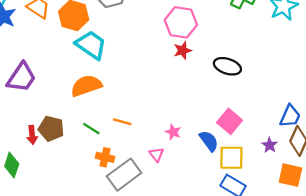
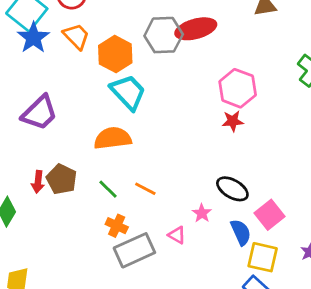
black ellipse: (227, 66) -> (232, 189), moved
pink triangle: (156, 155) -> (177, 235), turned -35

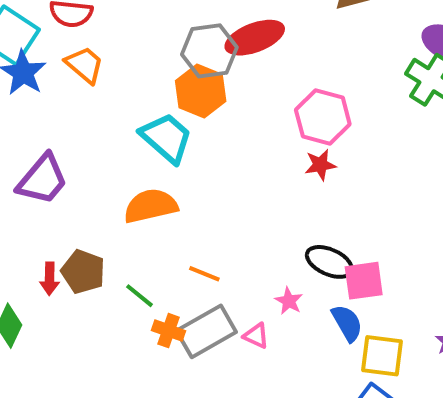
orange hexagon: (115, 54) -> (201, 91), moved
green line: (108, 189) -> (140, 296), moved
pink square: (270, 215) -> (364, 281), moved, turned 36
gray rectangle: (134, 250) -> (206, 331), moved

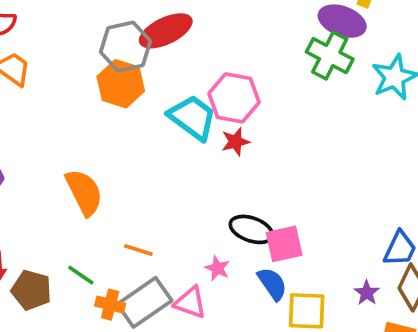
cyan trapezoid: (166, 138) -> (192, 117), moved
orange semicircle: (151, 206) -> (84, 192), turned 81
brown pentagon: (83, 272) -> (31, 290), moved
pink triangle: (256, 336) -> (190, 302), size x1.4

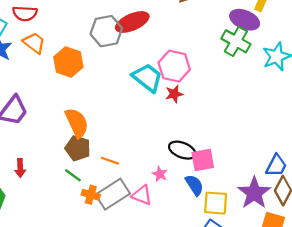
orange hexagon: (121, 84) -> (68, 62), moved
brown pentagon: (31, 290) -> (78, 148), moved
purple star: (367, 293) -> (254, 193), size x2.0

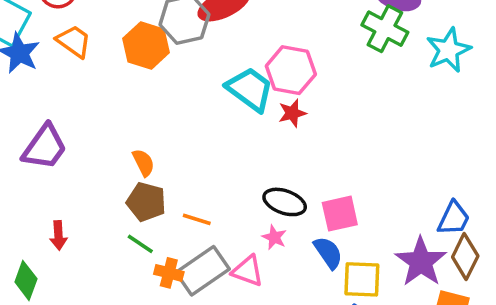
orange hexagon: (68, 62) -> (146, 46), moved
orange semicircle: (77, 123) -> (143, 163), size x0.6
black ellipse: (182, 150) -> (285, 202), moved

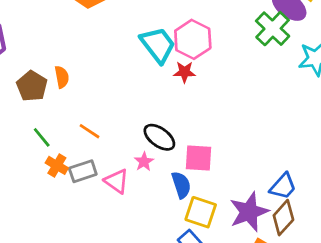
brown pentagon: (146, 202) -> (32, 86), moved
gray rectangle: (203, 271) -> (83, 171), size x0.7

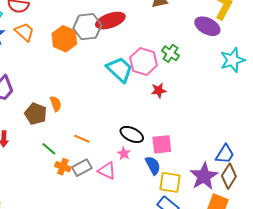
green cross: (273, 29) -> (170, 53), moved, size x0.7
red star: (184, 72) -> (159, 90), moved

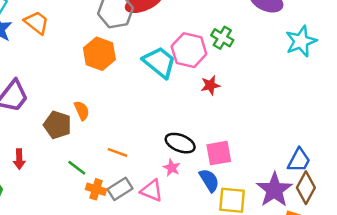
orange hexagon: (64, 39) -> (99, 54), moved

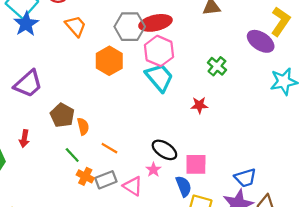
orange trapezoid: (37, 23) -> (76, 26), moved
pink hexagon: (189, 50) -> (159, 51), moved
orange semicircle: (82, 111) -> (83, 126), moved
blue trapezoid: (299, 160) -> (245, 178), moved, turned 35

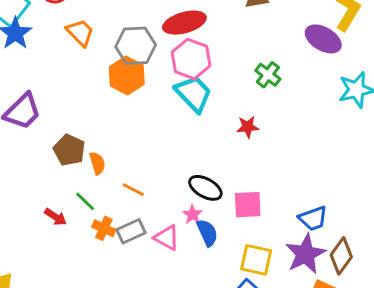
gray hexagon: (130, 27) -> (136, 46), moved
red arrow: (24, 139) -> (55, 217), moved, turned -63
blue semicircle: (184, 186) -> (207, 233), moved

